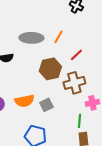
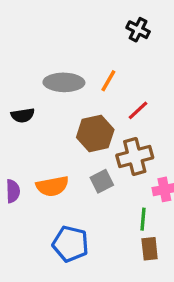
gray square: (46, 105) -> (102, 181), moved

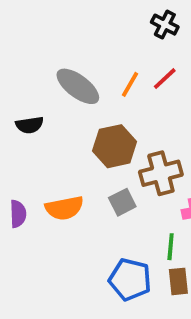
gray ellipse: (64, 82) -> (78, 86), turned 36
red line: (138, 110) -> (165, 79), moved
blue pentagon: (70, 244) -> (130, 279), moved

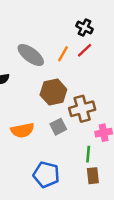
black cross: (165, 25) -> (85, 28), moved
blue pentagon: (130, 279) -> (46, 174), moved

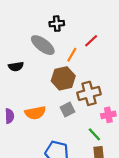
black cross: (85, 28) -> (57, 24), moved, turned -32
orange line: (63, 54) -> (72, 55), moved
green line: (88, 154) -> (94, 134), turned -48

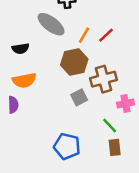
red line: (91, 41) -> (106, 35), moved
orange semicircle: (35, 113) -> (24, 80), moved

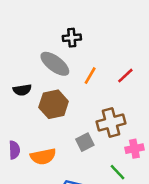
red line: (106, 35) -> (125, 76), moved
brown hexagon: (74, 62) -> (54, 104), moved
orange semicircle: (24, 80) -> (43, 157), moved

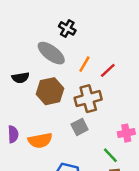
black cross: (72, 38) -> (67, 28), turned 35
red line: (125, 76) -> (108, 70), moved
brown cross: (111, 123) -> (88, 99), moved

